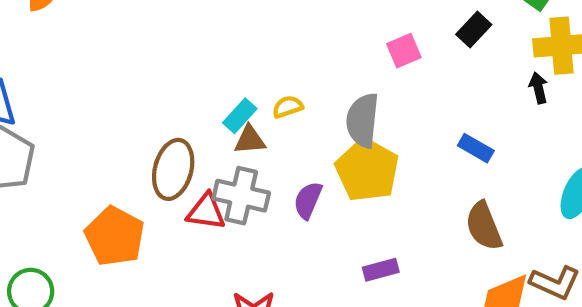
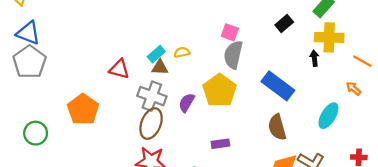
pink square: (404, 51) -> (230, 32), moved, turned 36
gray semicircle: (363, 120) -> (233, 55), moved
blue rectangle: (476, 148) -> (278, 86), size x1.8
brown ellipse: (173, 169) -> (151, 124), moved
red triangle: (206, 212) -> (119, 69), moved

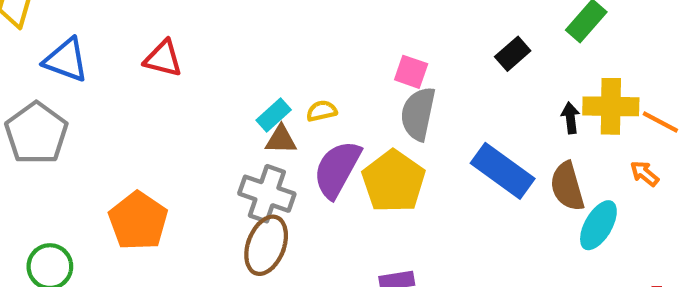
blue triangle: (28, 33) -> (66, 60), moved
yellow cross: (329, 37) -> (611, 106), moved
red triangle: (119, 69) -> (163, 59), moved
purple semicircle: (187, 103) -> (337, 169), moved, size x1.6
brown semicircle: (277, 127) -> (567, 186), moved

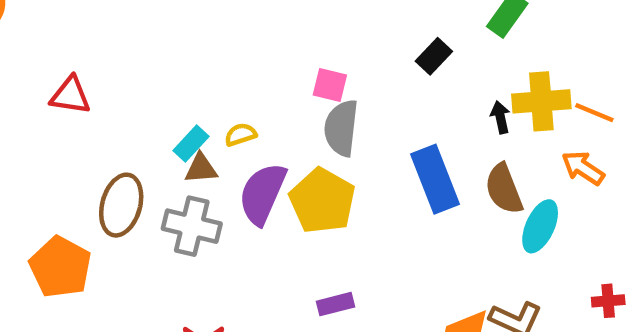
blue rectangle: (503, 171) -> (435, 179), turned 38
orange arrow: (644, 174) -> (583, 168), size x1.4
brown ellipse: (266, 245) -> (121, 205), moved

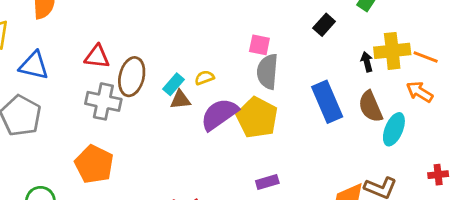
purple semicircle: (262, 194) -> (219, 114), turned 33
brown ellipse: (121, 205) -> (132, 77), moved
gray cross: (192, 226) -> (103, 101), moved

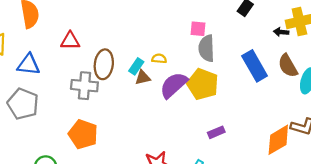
red triangle: (97, 57) -> (70, 41), moved
black arrow: (367, 62) -> (281, 32), turned -64
yellow semicircle: (204, 78) -> (159, 59), turned 32

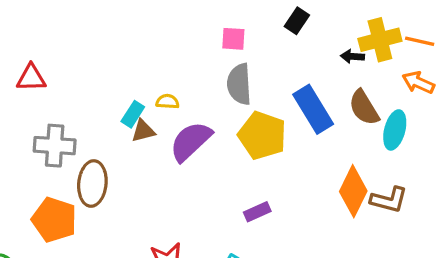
pink square: (198, 29) -> (233, 39), moved
brown ellipse: (104, 64) -> (92, 184), moved
yellow pentagon: (203, 84) -> (262, 135), moved
orange diamond: (278, 140) -> (353, 191), moved, turned -32

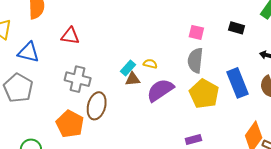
black rectangle: (297, 21) -> (237, 28), turned 63

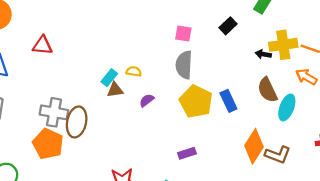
black rectangle: (237, 28) -> (228, 26), turned -56
gray cross: (78, 79) -> (54, 112), moved
blue rectangle: (238, 83) -> (228, 101), moved, size x0.7
purple semicircle: (160, 90) -> (147, 100), size x0.5

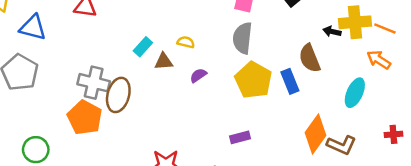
cyan rectangle: (109, 78) -> (143, 47), moved
brown semicircle: (267, 90) -> (310, 58), moved

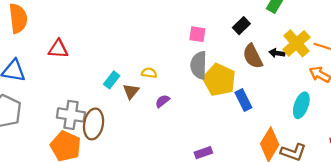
yellow cross: (355, 22) -> (296, 43), turned -32
brown semicircle: (310, 58) -> (253, 56), moved
brown triangle: (164, 61) -> (131, 91), turned -42
yellow pentagon: (253, 80) -> (219, 80), moved

